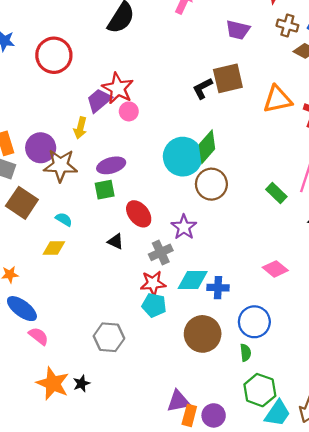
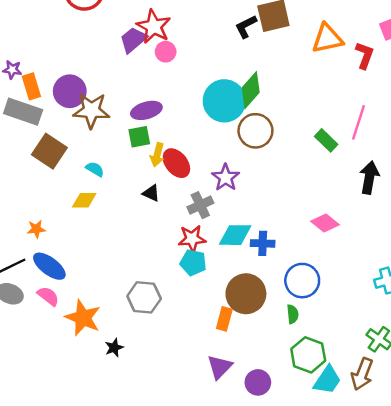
yellow arrow: (80, 128) -> (157, 155), moved
pink semicircle: (38, 336) -> (48, 296), moved
orange star: (53, 383) -> (83, 318), moved
purple triangle: (178, 401) -> (220, 367), turned -35
orange rectangle: (189, 415) -> (224, 319), moved

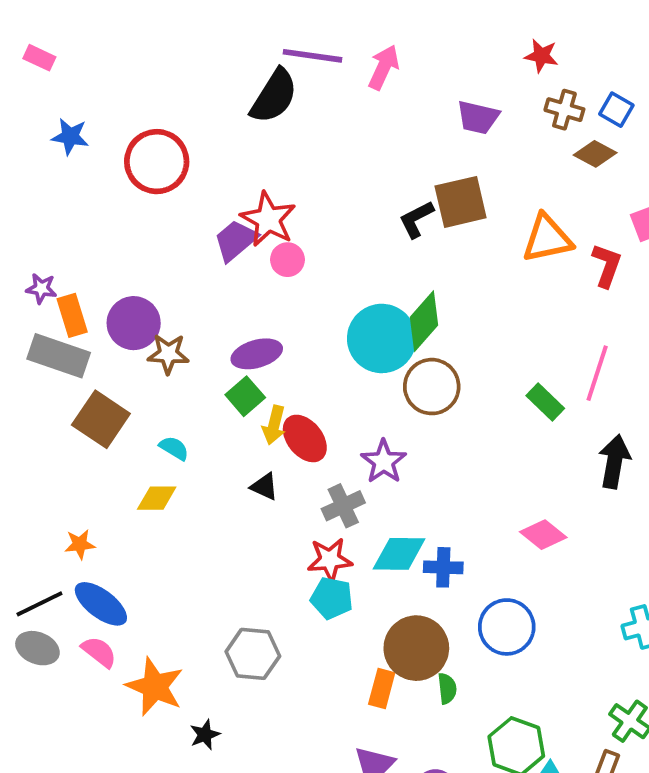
brown star: (91, 110) -> (168, 354), size x0.7
green square: (139, 137) -> (245, 396), turned -30
green semicircle: (293, 314) -> (447, 689), moved

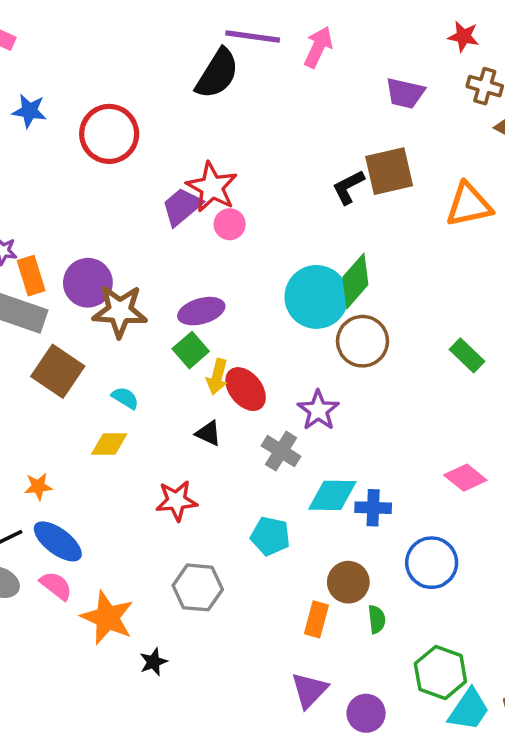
brown star: (168, 354) -> (120, 311), size x1.4
gray cross: (343, 506) -> (281, 451), turned -33
red star: (330, 560) -> (176, 501), moved
brown circle: (416, 648) -> (348, 582), size x0.7

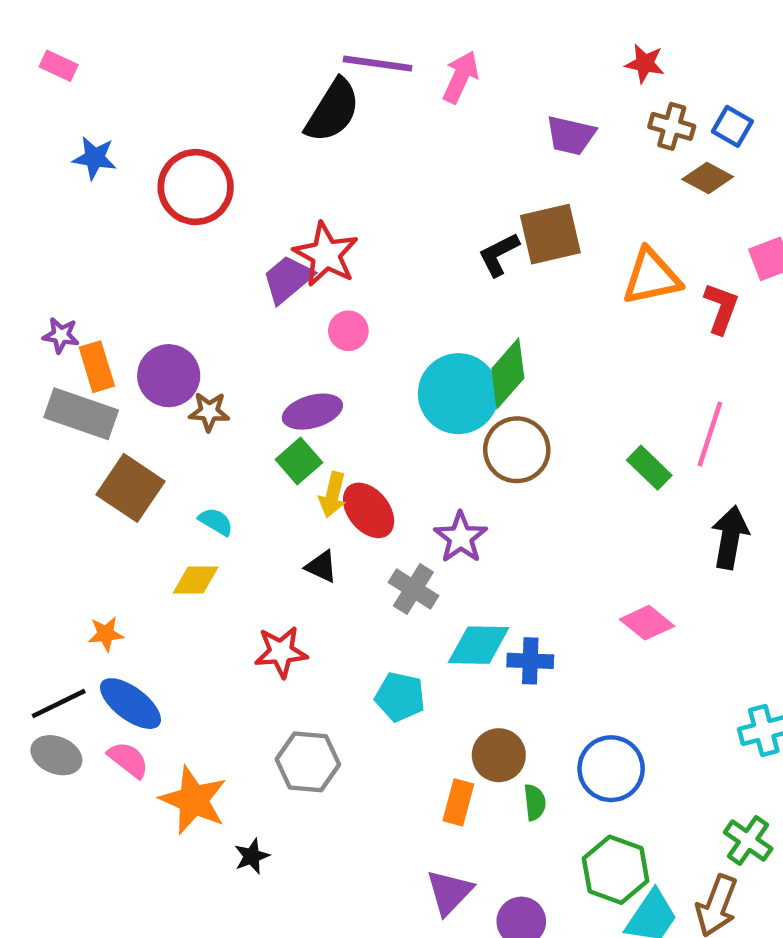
pink circle: (230, 224) -> (348, 331), moved
brown star: (120, 311) -> (209, 412), size x0.6
blue circle: (432, 563) -> (611, 769), moved

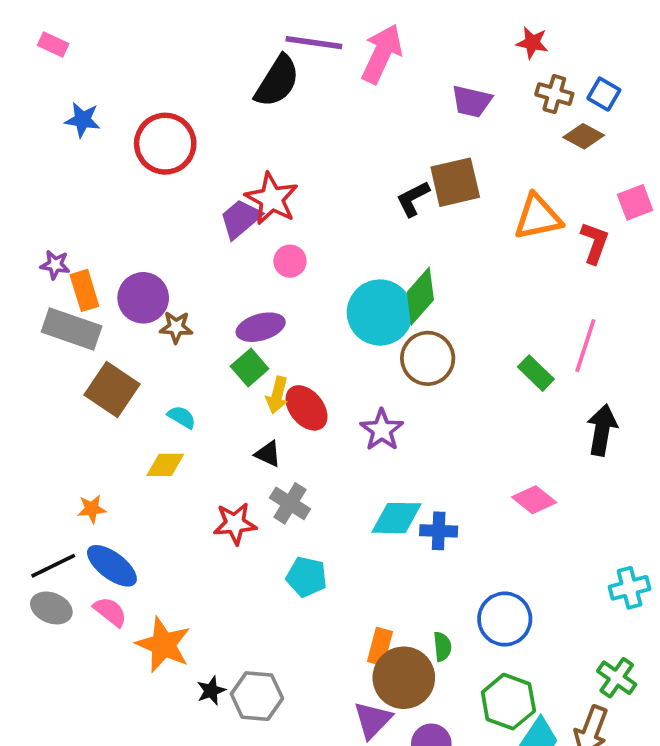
pink arrow: (461, 77) -> (382, 54), size x1.4
gray cross: (413, 589) -> (290, 503), moved
cyan pentagon: (400, 697) -> (307, 577), moved
brown circle: (499, 755) -> (404, 678), moved, size x1.4
gray hexagon: (308, 762) -> (257, 696), moved

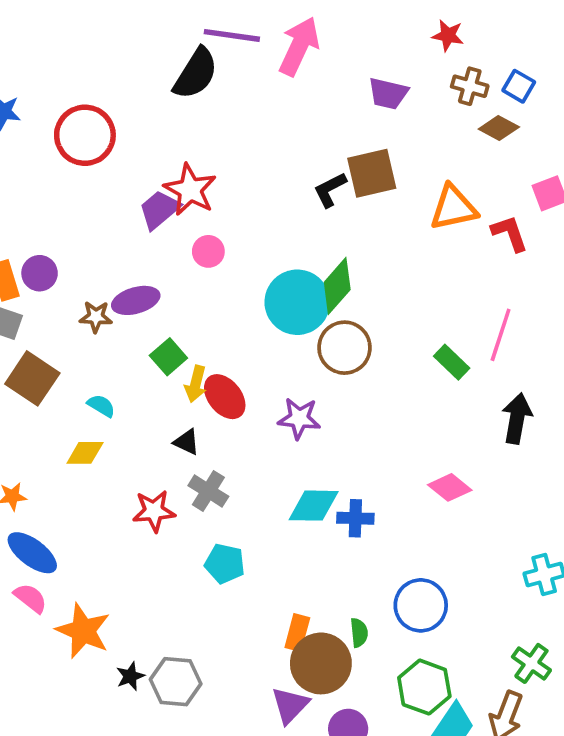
red L-shape: (595, 243) -> (510, 233), turned -39
purple circle: (143, 298) -> (40, 273), moved, size x0.7
purple ellipse: (261, 327) -> (136, 300), moved
purple star: (382, 430) -> (299, 418), turned -30

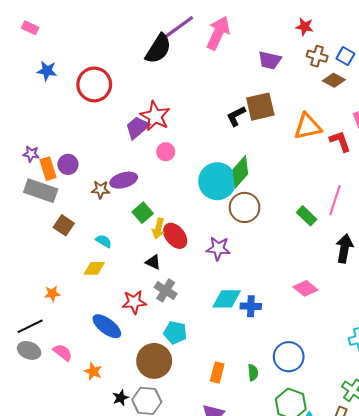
purple line: (232, 35) -> (179, 27), turned -44
brown square: (32, 378) -> (64, 225), size x0.7
blue ellipse: (32, 553) -> (107, 326), moved
orange star: (83, 631) -> (93, 371), size x0.6
brown circle: (321, 663) -> (154, 361), moved

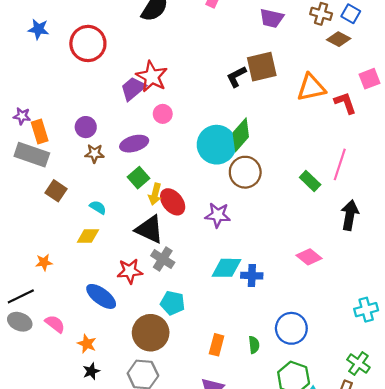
purple circle: (68, 164) -> (86, 127), moved
purple ellipse: (124, 180) -> (134, 144), moved
black triangle: (153, 262) -> (150, 229), size x1.8
black star: (121, 398) -> (91, 371), moved

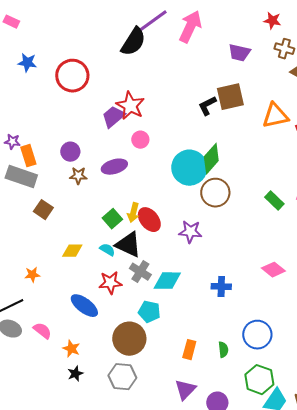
green square: (139, 178) -> (112, 219), moved
cyan semicircle: (98, 207) -> (107, 250), moved
cyan diamond: (226, 268) -> (167, 281), moved

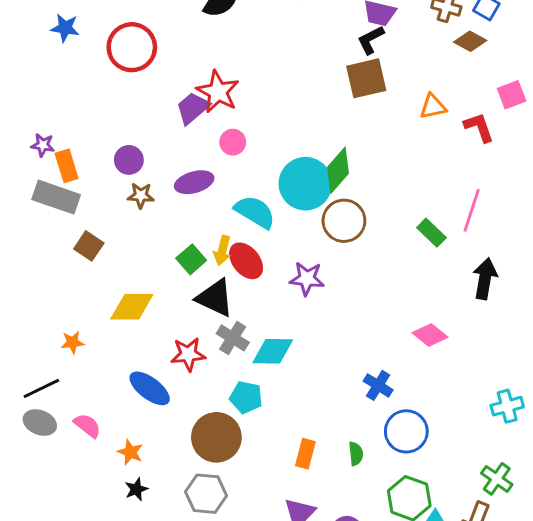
black L-shape: (207, 106) -> (371, 40), moved
orange triangle: (275, 116) -> (433, 107), size x0.7
cyan semicircle: (107, 250) -> (255, 212), moved, size x1.8
yellow diamond: (72, 251) -> (132, 307), size x1.4
blue cross: (221, 287) -> (378, 385), moved, turned 30

